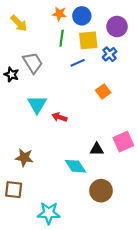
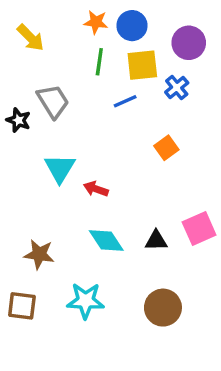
cyan diamond: (75, 166) -> (106, 241), moved
cyan star: (49, 213) -> (86, 301), moved

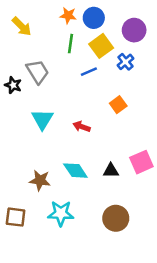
yellow square: (142, 65) -> (101, 46), turned -30
red arrow: (96, 189) -> (82, 127), moved
brown star: (39, 254) -> (40, 180), moved

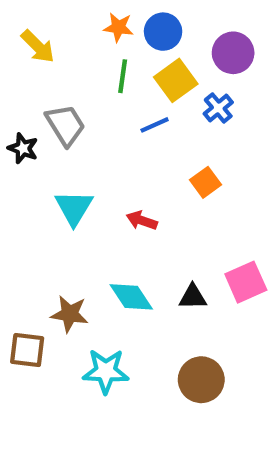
brown square: (16, 217) -> (27, 350), moved

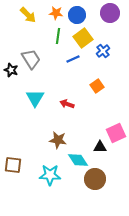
yellow arrow: (38, 46) -> (28, 15), moved
purple circle: (233, 53) -> (110, 13), moved
cyan diamond: (131, 297) -> (78, 160), moved
black triangle: (193, 297) -> (100, 147), moved
brown star: (70, 314) -> (58, 140), moved

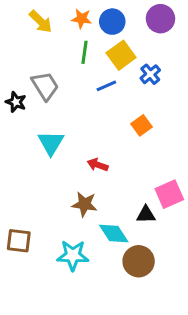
red arrow: (67, 104) -> (98, 165), moved

